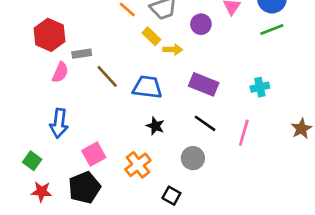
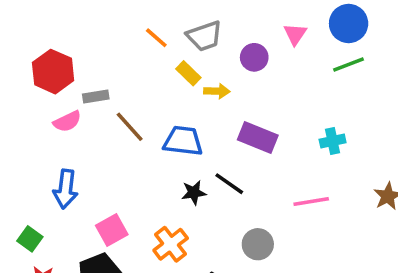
pink semicircle: (60, 72) -> (67, 121), turned 40
black line: (205, 123) -> (229, 184), moved
black star: (155, 126) -> (194, 193), turned -30
pink line: (244, 133) -> (311, 202), turned 65
gray circle: (193, 158) -> (258, 244), moved

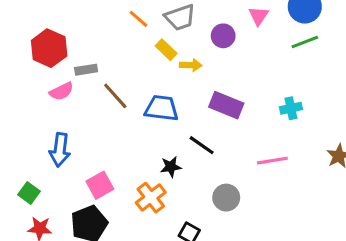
black star: (194, 193) -> (171, 167), moved

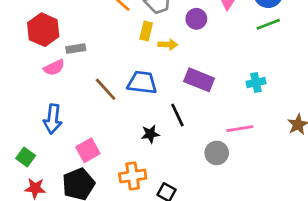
yellow rectangle: (166, 50) -> (146, 31), turned 60
brown line: (115, 96) -> (106, 89), moved
black line: (202, 145) -> (177, 115), turned 30
orange cross: (151, 198) -> (133, 176), moved, turned 30
gray circle: (226, 198) -> (217, 153), moved

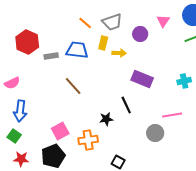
pink semicircle: (54, 68) -> (12, 83), moved
blue trapezoid: (142, 82) -> (77, 50), moved
blue arrow: (53, 119) -> (20, 111), moved
orange cross: (133, 176) -> (88, 140), moved

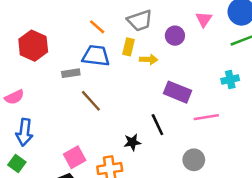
orange line: (85, 23) -> (97, 27), moved
gray rectangle: (51, 56) -> (71, 73), moved
cyan cross: (184, 81) -> (230, 79), moved
pink line: (172, 115) -> (206, 117), moved

